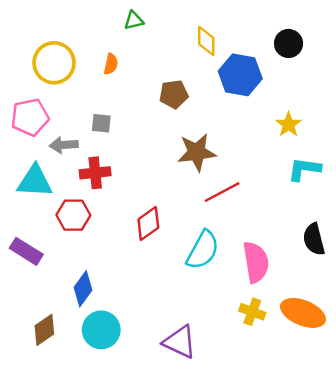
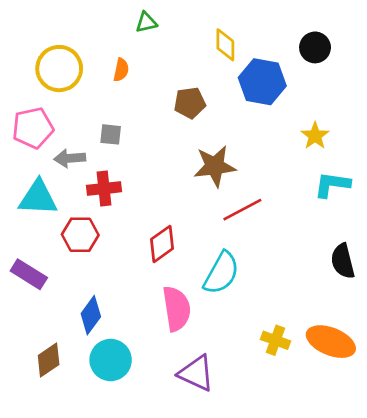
pink semicircle: (256, 262) -> (177, 309), moved

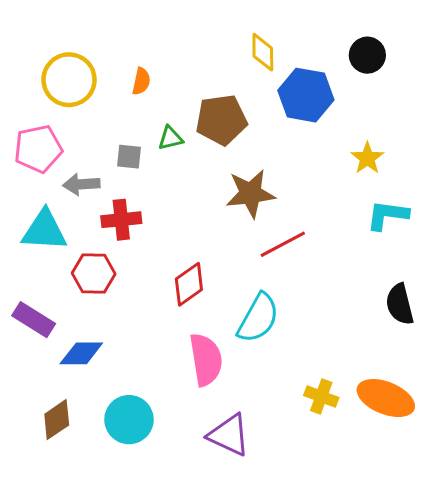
green triangle: (146, 22) -> (171, 138), moved
brown pentagon: (190, 103) -> (221, 120), size x1.4
blue diamond: (91, 315) -> (81, 353), moved, turned 54

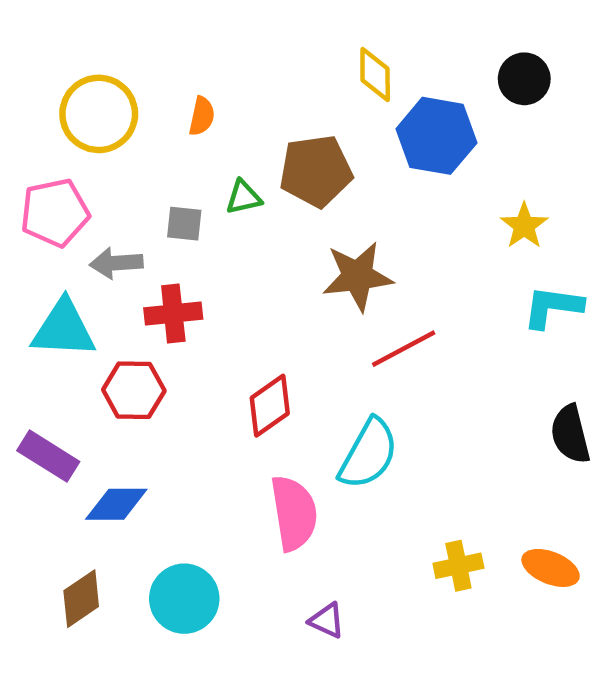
yellow cross: (321, 397) -> (458, 566), turned -32
orange ellipse: (386, 398) -> (551, 568), size x0.7
purple triangle: (229, 435) -> (327, 621), size x0.6

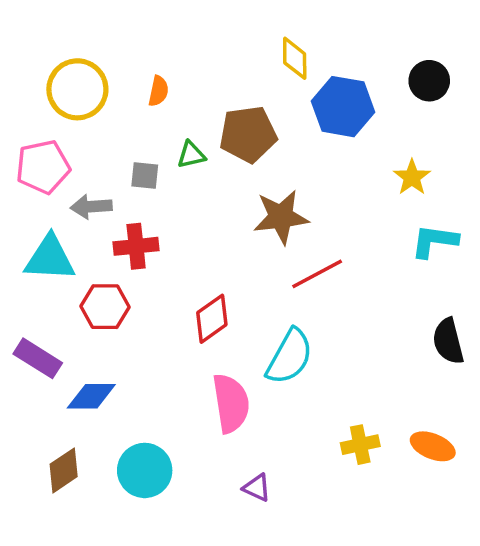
black circle: (524, 79) -> (429, 81), moved

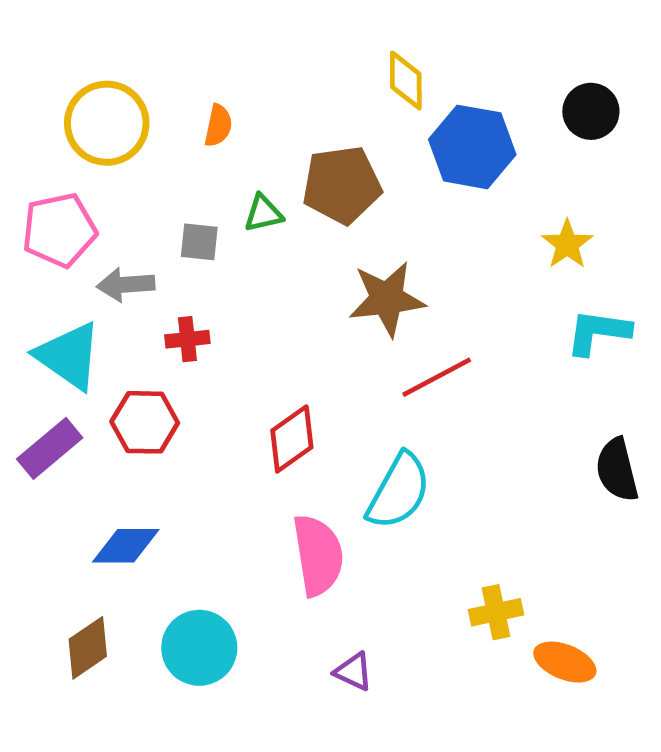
red cross: (136, 246) -> (187, 339), size x0.7
cyan triangle: (50, 258) -> (69, 356), turned 32
purple rectangle: (38, 358) -> (50, 448), moved, turned -72
orange ellipse: (433, 446) -> (565, 662), moved

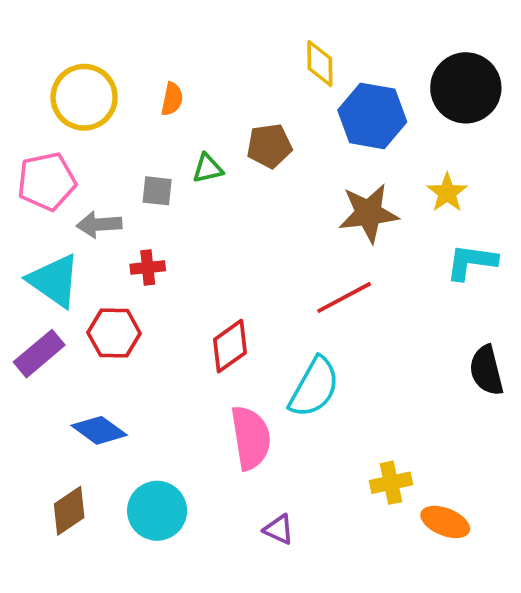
black circle: (591, 111) -> (466, 88), size x1.6
brown pentagon: (342, 185) -> (269, 146), size x0.7
brown star: (387, 299) -> (368, 213), moved
blue diamond: (126, 546) -> (99, 430), turned 36

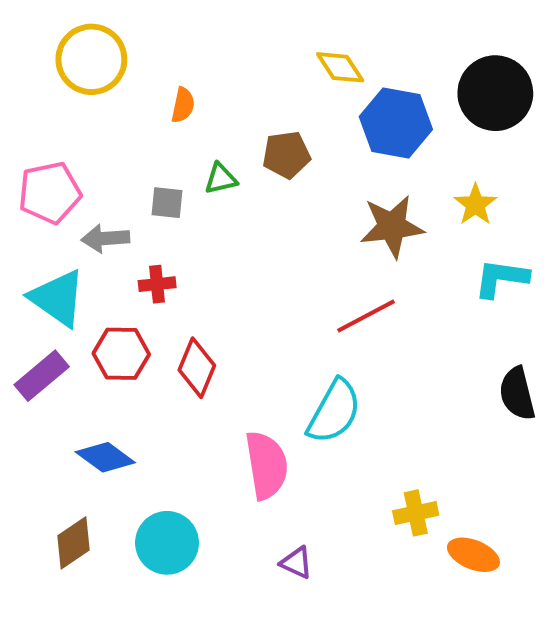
yellow diamond: (320, 64) -> (340, 67), turned -33
yellow circle: (84, 97) -> (91, 59), moved
red diamond: (230, 346) -> (197, 368), moved, turned -32

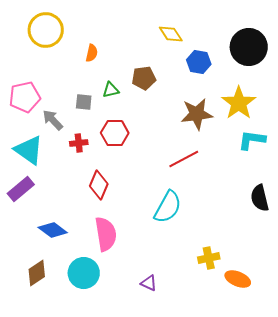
blue hexagon: (396, 123) -> (199, 62), size x0.7
yellow star: (475, 205) -> (239, 103), size x1.6
gray arrow: (105, 238) -> (53, 120), turned 50
red hexagon: (121, 354) -> (115, 133), moved
pink semicircle: (266, 465) -> (106, 234), moved

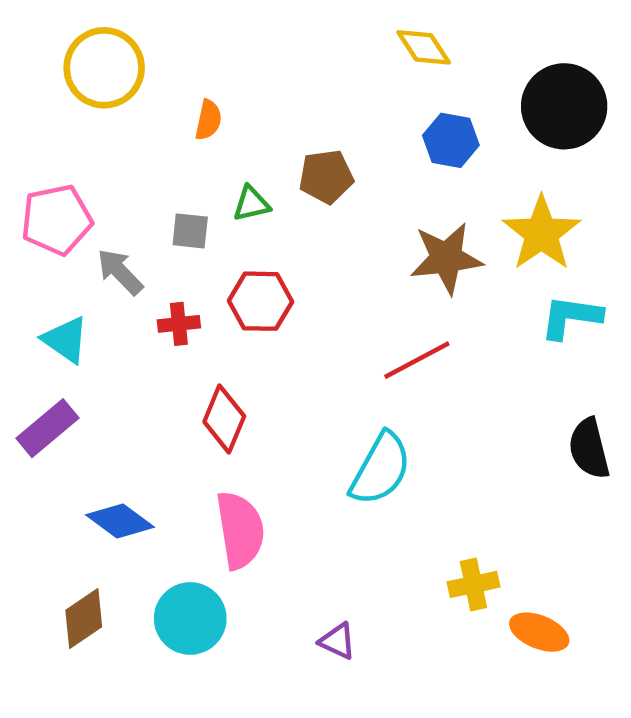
yellow diamond: (171, 34) -> (424, 47), moved
cyan triangle: (29, 150) -> (66, 340), size x0.7

